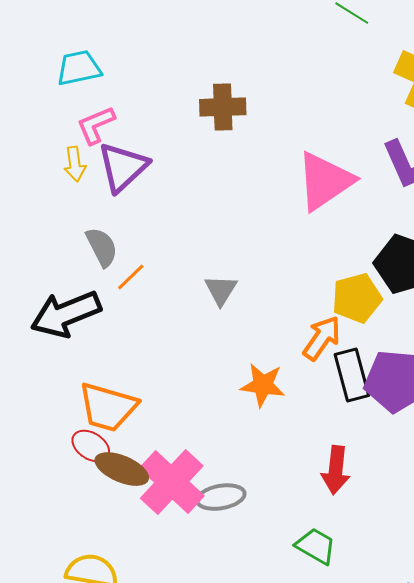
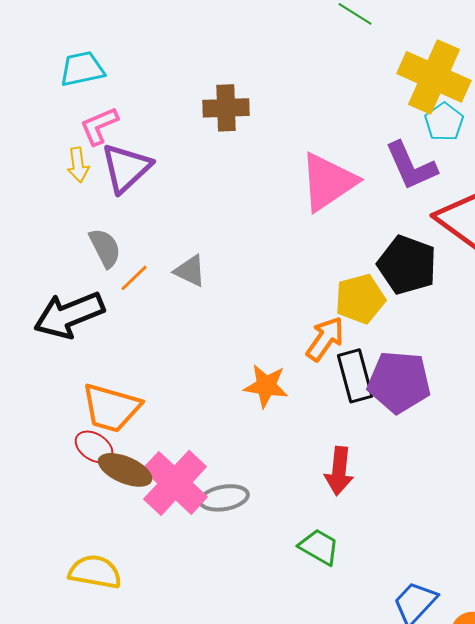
gray triangle: (221, 290) -> (190, 271), moved, turned -36

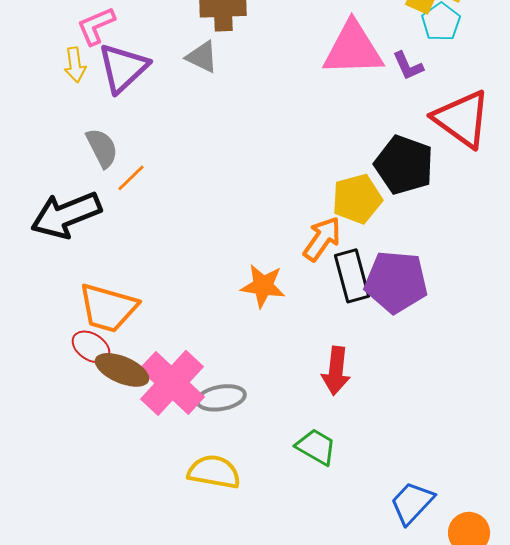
purple L-shape: (411, 166) -> (408, 66), size x0.6
pink triangle: (328, 182) -> (353, 49), moved, turned 32
gray triangle: (190, 271) -> (202, 57), moved
yellow semicircle: (95, 572) -> (214, 472), moved

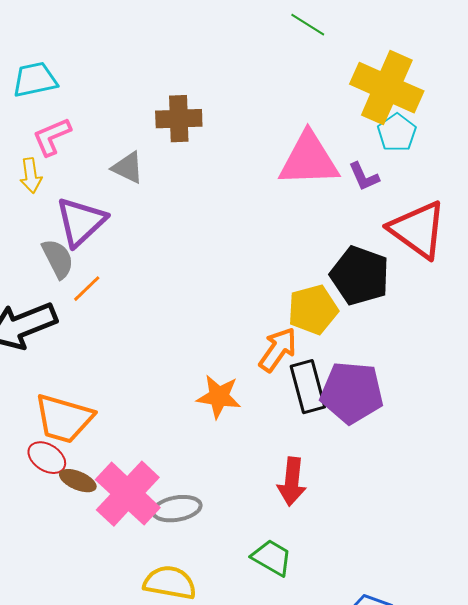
gray triangle: (202, 57) -> (128, 168), moved
purple triangle: (123, 68) -> (81, 222), moved
brown ellipse: (122, 370) -> (78, 481), size x0.7

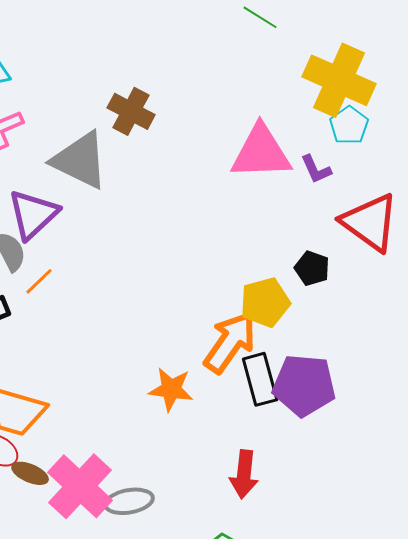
brown cross: (179, 119) -> (131, 111), turned 30
gray triangle: (128, 168) -> (80, 160), size x1.8
black pentagon: (360, 276) -> (312, 268), size x0.6
orange arrow: (278, 350) -> (230, 342), size x1.4

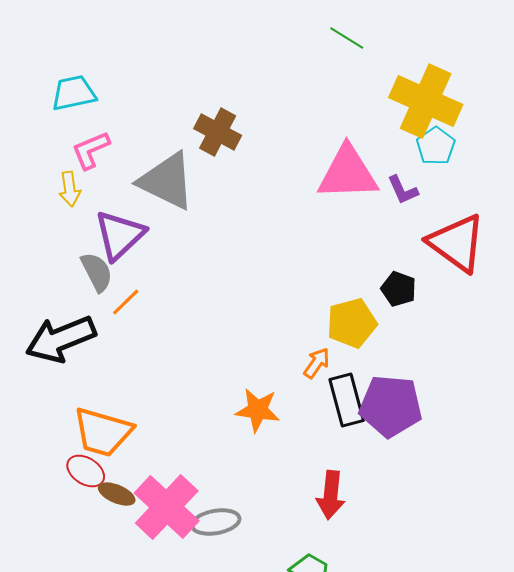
orange arrow: (230, 342) -> (317, 363), size x0.5

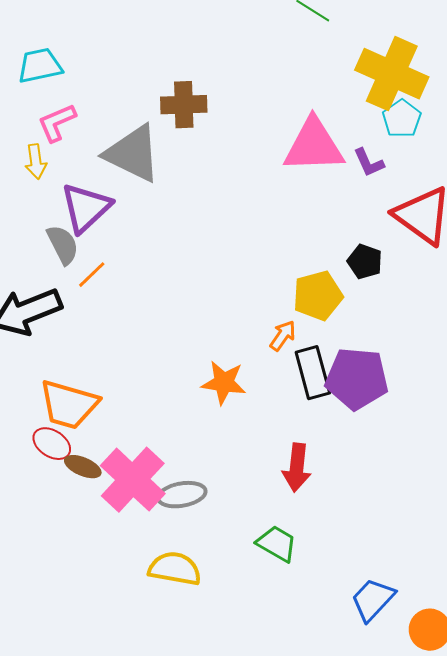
brown cross: (218, 132) -> (184, 105), turned -30

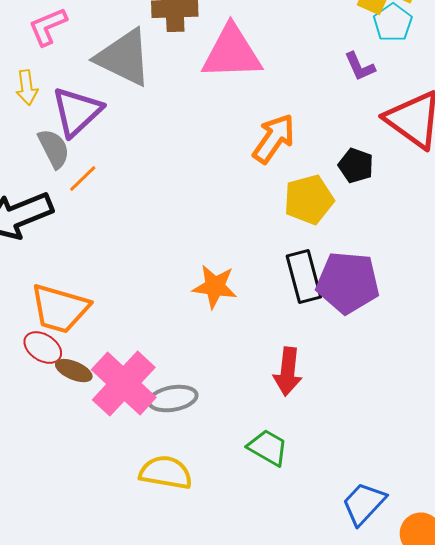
pink triangle: (314, 146) -> (232, 53), moved
yellow arrow: (36, 162) -> (27, 88), moved
orange arrow: (283, 336) -> (274, 139), moved, size x1.6

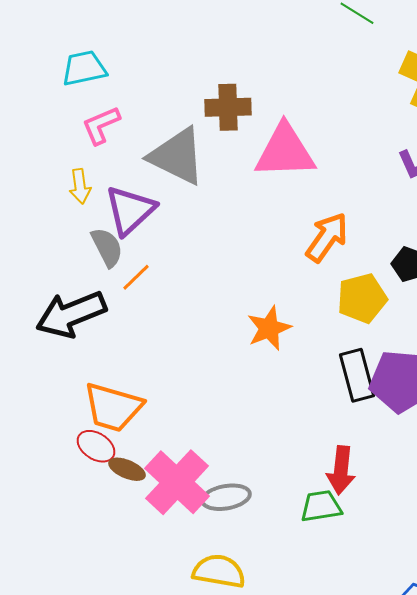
orange star: (215, 287) -> (269, 328), moved, turned -30
green trapezoid: (268, 448) -> (321, 506), moved, turned -39

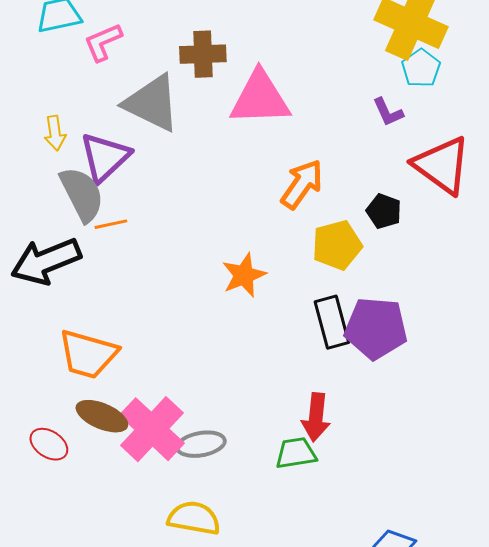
pink L-shape: (101, 125) -> (103, 42), moved
gray semicircle: (107, 247) -> (82, 194), size x1.4
orange line: (136, 277) -> (111, 224), turned 32
red ellipse: (96, 446) -> (49, 444), moved
brown ellipse: (127, 469) -> (102, 416), size x1.4

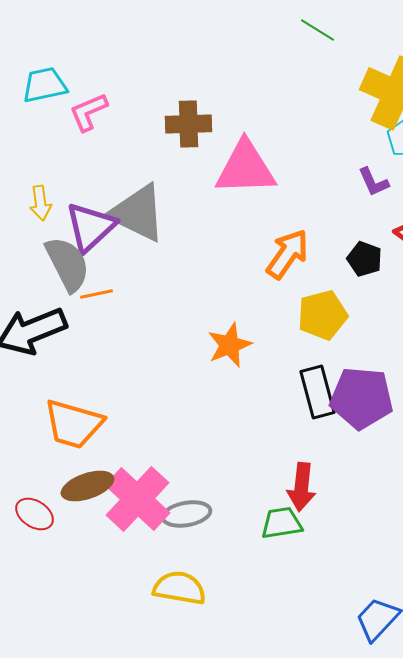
gray triangle: (152, 103) -> (138, 213), moved
black pentagon: (384, 211) -> (365, 259), moved
brown ellipse: (102, 416) -> (88, 486), turned -42

